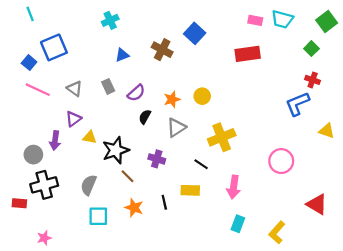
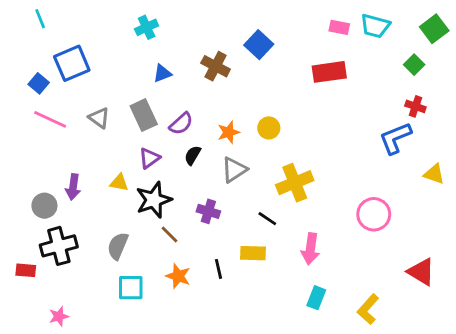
gray rectangle: (108, 86) -> (144, 115), size x1.5
purple triangle: (73, 119) -> (149, 158), moved

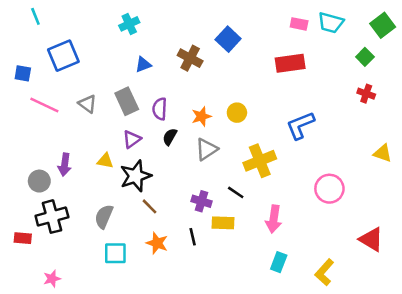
blue square: (39, 83) -> (23, 73), moved, turned -30
purple semicircle: (181, 124) -> (160, 109), turned 135
blue L-shape: (395, 138) -> (300, 125), moved
purple cross: (208, 211) -> (201, 201), moved

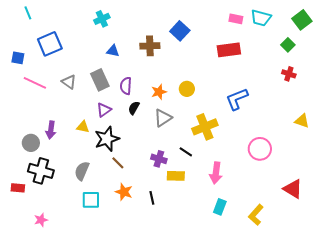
brown cross: (190, 58) -> (150, 46), turned -30
blue triangle: (143, 64) -> (113, 51), turned 32
black cross: (52, 217) -> (41, 171), turned 30
black line: (193, 237) -> (152, 198), moved

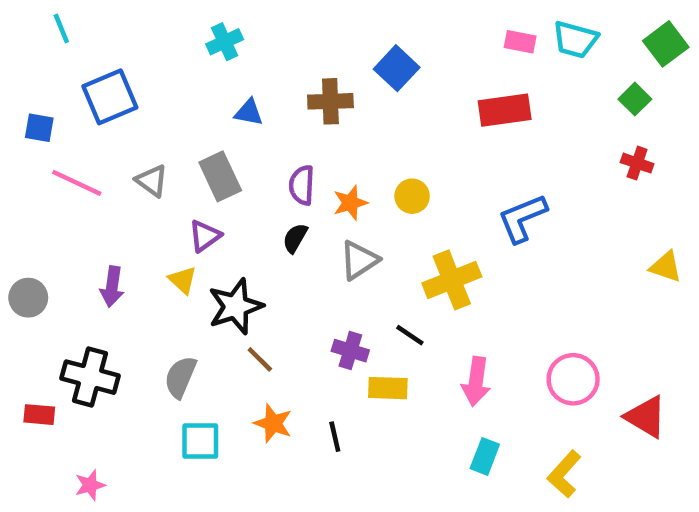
purple semicircle: (126, 86) -> (302, 185), moved
purple triangle: (104, 110) -> (205, 236), moved
yellow triangle: (83, 127) -> (183, 280), turned 32
gray circle: (31, 143) -> (28, 298), moved
pink circle: (260, 149) -> (573, 379), moved

